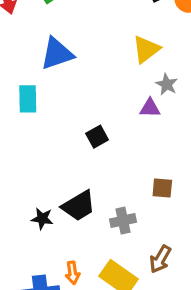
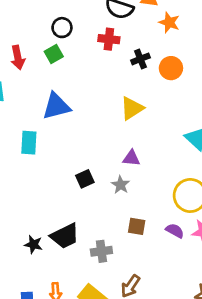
gray star: (167, 84) -> (120, 185), moved

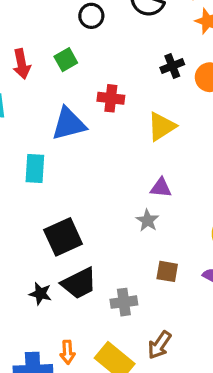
black circle: (62, 28) -> (91, 16), moved
red cross: (109, 39) -> (111, 98), moved
black square: (85, 179) -> (63, 237), moved, size x1.6

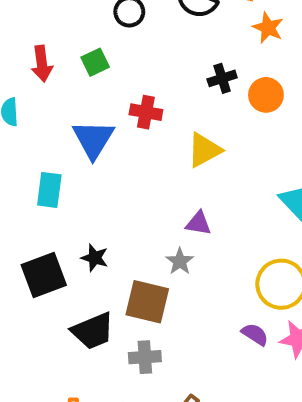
blue triangle: (69, 124) -> (93, 139), turned -48
black square: (63, 237) -> (44, 275), moved
brown square: (167, 271) -> (147, 302), moved, size x1.6
black star: (40, 294) -> (95, 258), moved

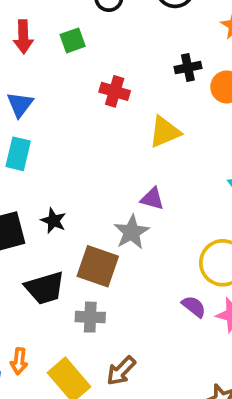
blue triangle: (93, 139) -> (20, 104), moved, size x0.7
gray star: (180, 261) -> (132, 232), size x1.4

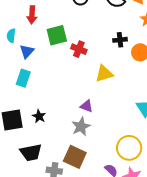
green square: (73, 40) -> (57, 35), moved, size x1.5
purple triangle: (152, 199) -> (86, 106), moved
brown square: (98, 266) -> (75, 157), moved

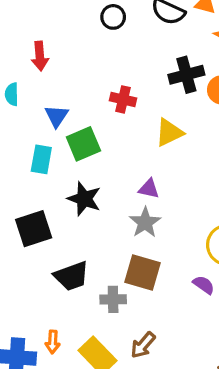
green square: (57, 35) -> (83, 144), moved
black cross: (120, 40) -> (186, 75), size x1.5
blue triangle: (27, 51) -> (57, 116), moved
black star: (39, 116) -> (84, 199), moved, size x1.5

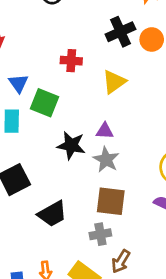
green square: (83, 144) -> (45, 103), turned -36
black star: (84, 199) -> (71, 145), moved
gray cross: (113, 299) -> (100, 234), moved

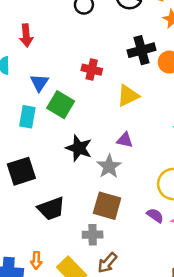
purple triangle: (105, 131) -> (125, 140), moved

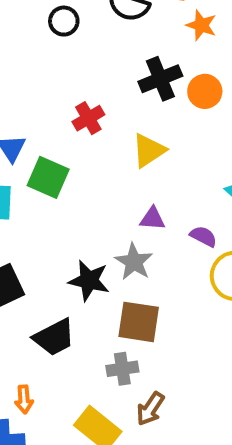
red cross: (92, 70) -> (88, 118), turned -36
black star: (79, 148) -> (89, 281), moved
purple semicircle: (155, 215) -> (203, 236), moved
orange arrow: (36, 260) -> (24, 399), moved

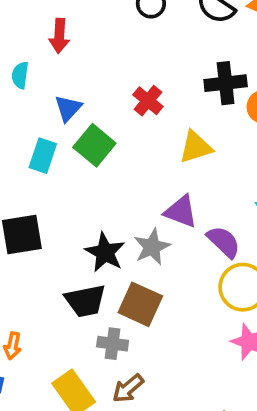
red cross: (88, 118) -> (148, 101), turned -36
purple triangle: (152, 219) -> (181, 212), size x1.4
purple semicircle: (203, 236) -> (224, 242), size x1.4
black trapezoid: (54, 337) -> (85, 301), moved

